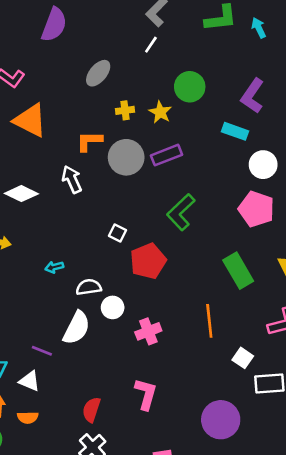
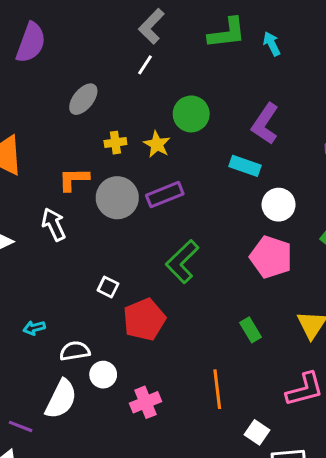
green rectangle: (238, 271) -> (250, 330), size x0.6

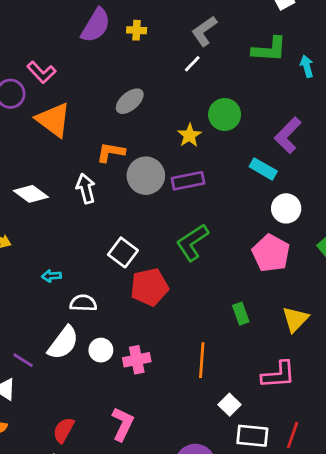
gray ellipse: (83, 99) -> (130, 101), moved
yellow cross: (115, 143) -> (137, 30), moved
white square: (108, 287) -> (123, 252), size x1.5
white circle: (103, 375) -> (101, 350), moved

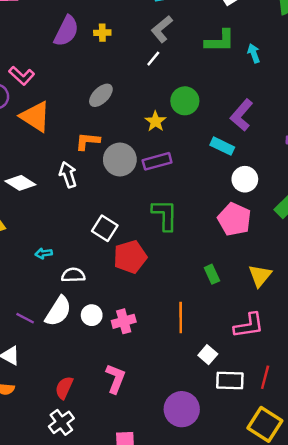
green L-shape: (192, 242) -> (165, 215), turned 128
purple line: (23, 360) -> (25, 318), moved

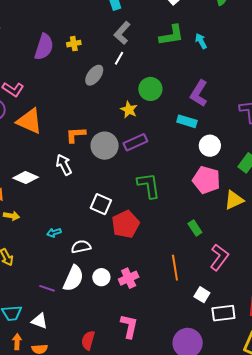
gray ellipse: (101, 95) -> (94, 75), moved
yellow triangle: (260, 276) -> (234, 200), moved, turned 35
pink L-shape: (249, 325) -> (219, 257), moved, turned -36

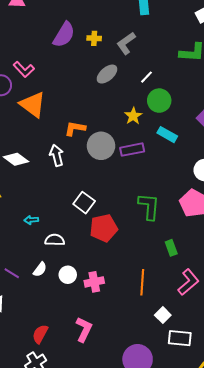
gray L-shape: (122, 33) -> (126, 43), moved
white line: (119, 58) -> (146, 77), moved
cyan rectangle: (187, 121) -> (167, 135), moved
green L-shape: (149, 185) -> (149, 206), moved
white semicircle: (73, 278) -> (40, 269), size x0.6

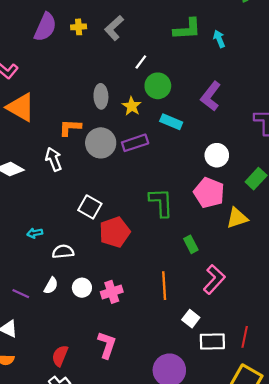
gray ellipse: (107, 74) -> (101, 96), moved, turned -45

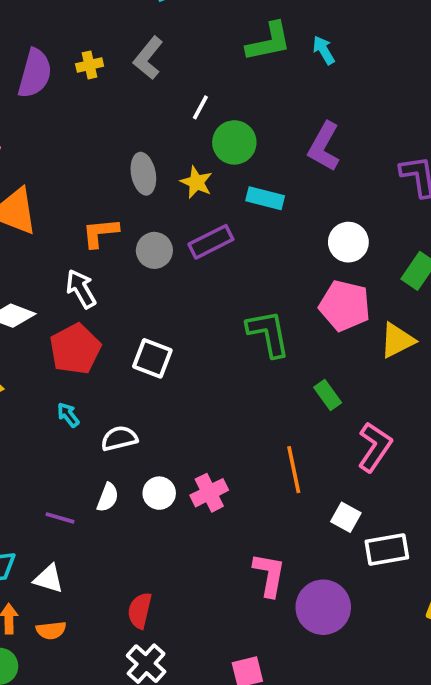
gray circle: (101, 143) -> (154, 250), size x0.7
red pentagon: (115, 232) -> (75, 349), moved
cyan arrow: (35, 233) -> (68, 415), turned 72
pink L-shape: (107, 345) -> (269, 575), moved

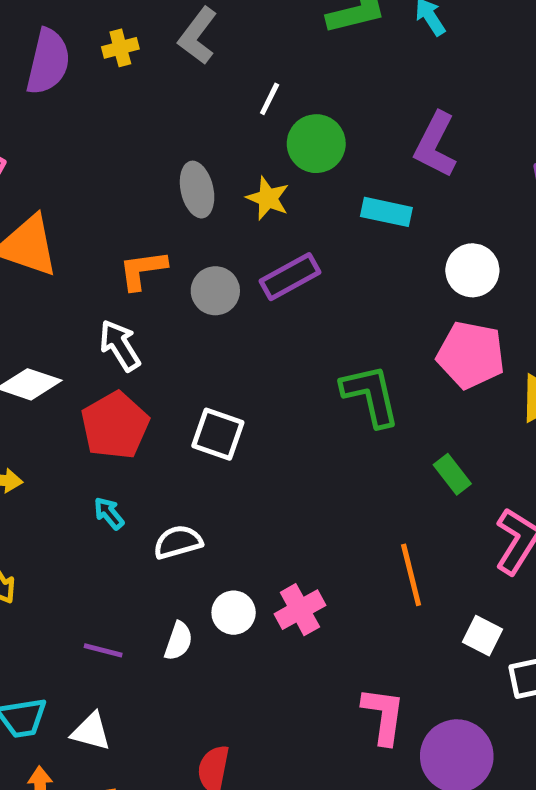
cyan rectangle: (265, 198) -> (386, 212), moved
white semicircle: (108, 497) -> (178, 641), moved

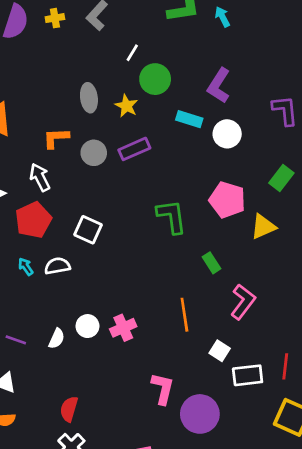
white circle: (472, 270) -> (227, 134), moved
white semicircle: (178, 542) -> (57, 266), moved

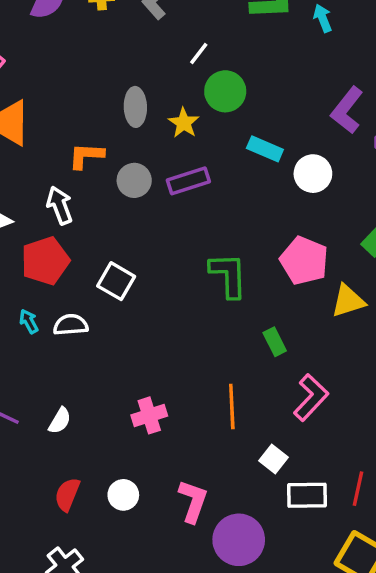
purple L-shape: (219, 86) -> (347, 110), moved
white circle: (87, 326) -> (123, 495), moved
red semicircle: (69, 409) -> (67, 494), moved

